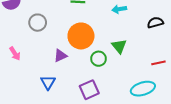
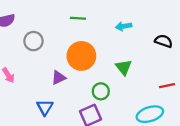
black semicircle: (155, 23) -> (164, 41), turned 35
green circle: (99, 59) -> (101, 91), moved

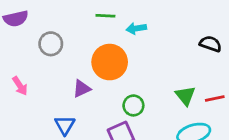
cyan arrow: (124, 26) -> (136, 28), moved
green triangle: (124, 67) -> (185, 96), moved

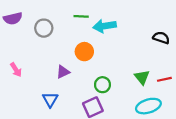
cyan arrow: (136, 28) -> (105, 26), size x1.5
gray circle: (51, 44) -> (44, 28), moved
orange circle: (110, 62) -> (84, 52), size x0.7

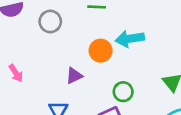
cyan arrow: (105, 26) -> (130, 39), moved

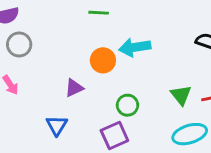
gray circle: (50, 21) -> (19, 44), moved

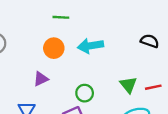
orange circle: (103, 60) -> (54, 48), moved

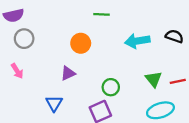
green line: (61, 17) -> (102, 14), moved
cyan arrow: (90, 46) -> (137, 41), moved

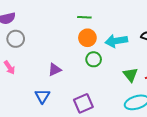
orange circle: (81, 43) -> (87, 38), moved
green circle: (111, 87) -> (94, 59), moved

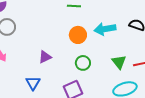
orange circle: (87, 38) -> (78, 35), moved
green circle: (94, 59) -> (83, 63), moved

